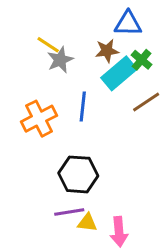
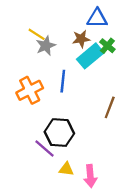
brown line: (146, 102) -> (110, 107), moved, turned -35
purple line: (69, 212) -> (45, 149), moved, turned 50

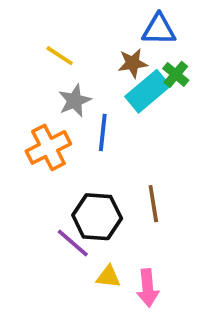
gray star: (46, 46) -> (75, 101), moved
brown line: (110, 107) -> (153, 204), moved, turned -30

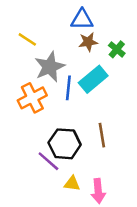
blue triangle: (159, 29) -> (82, 20), moved
yellow line: (60, 56) -> (27, 39), moved
cyan rectangle: (148, 91) -> (93, 79), moved
gray star: (75, 101) -> (50, 67), size x1.4

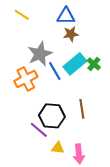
yellow line: (27, 39) -> (22, 15), moved
green cross: (117, 49) -> (94, 64), moved
blue line: (68, 88) -> (55, 71), turned -36

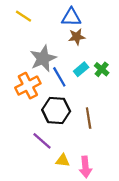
cyan rectangle: (75, 64) -> (81, 69), size x0.6
black hexagon: (52, 116) -> (56, 110), moved

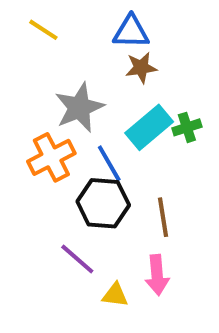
cyan rectangle: (81, 69) -> (149, 127), size x1.6
green cross: (102, 69) -> (187, 127), turned 32
blue line: (59, 77) -> (109, 163), moved
pink arrow: (85, 167) -> (157, 275), moved

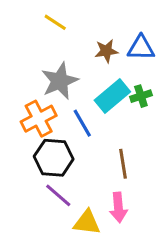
yellow line: (43, 30) -> (55, 22), moved
blue triangle: (131, 32) -> (141, 48), moved
black hexagon: (103, 203) -> (54, 158), moved
yellow triangle: (115, 295) -> (87, 222), size x1.4

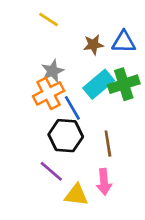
gray star: (60, 81) -> (53, 71), size x0.7
green cross: (141, 96) -> (124, 84), size x1.6
orange cross: (39, 119) -> (49, 93), moved
black hexagon: (54, 158) -> (66, 136), moved

